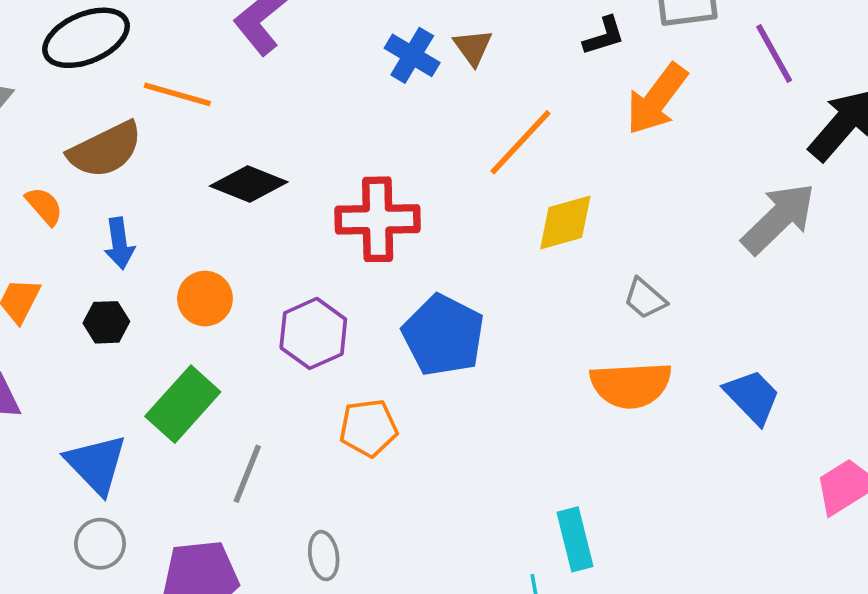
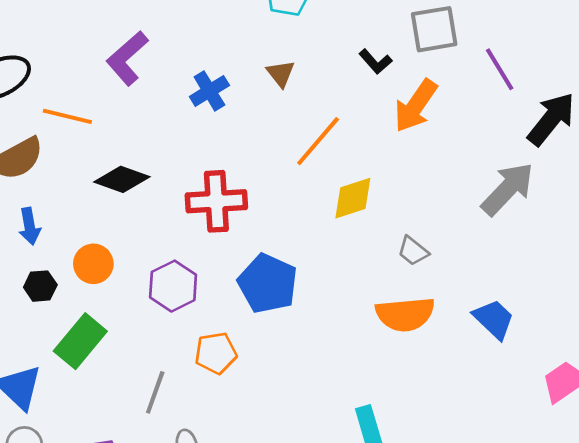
black L-shape: (604, 36) -> (375, 62), turned 68
blue cross: (412, 55) -> (209, 91), moved, turned 30
black hexagon: (106, 322) -> (40, 286), moved
gray line: (247, 474) -> (155, 392), moved

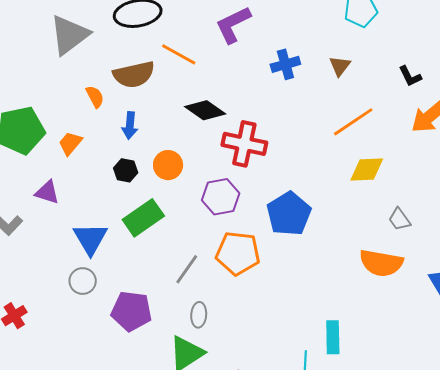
red cross: (216, 201) -> (244, 144), moved
orange pentagon: (216, 353) -> (238, 253), size x1.4

